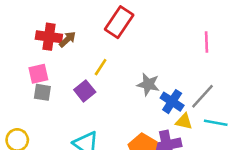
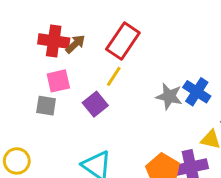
red rectangle: (119, 22) -> (123, 41), moved
pink square: (38, 74) -> (58, 81), moved
blue cross: (172, 102) -> (197, 92), moved

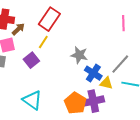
brown arrow: (75, 44) -> (18, 29), moved
blue cross: (197, 92) -> (93, 73), moved

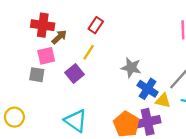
red rectangle: (49, 19) -> (96, 25), size x0.6

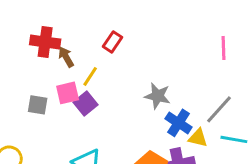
brown arrow: (59, 37) -> (66, 57), turned -77
yellow line: (89, 52) -> (90, 76), moved
pink square: (46, 56) -> (68, 93), moved

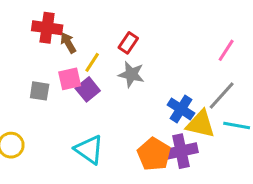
red rectangle: (113, 42) -> (128, 43), moved
pink line: (223, 48) -> (226, 50), moved, turned 35
gray star: (158, 96) -> (131, 74), moved
yellow triangle: (198, 138) -> (201, 124), size x1.5

